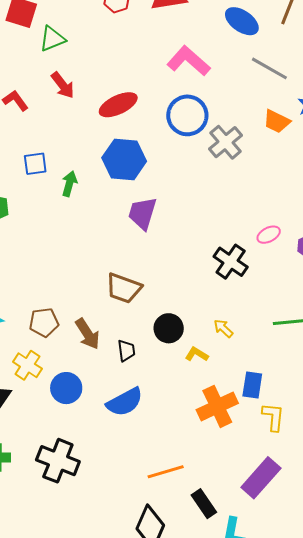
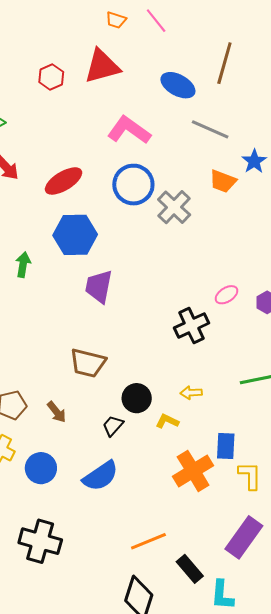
black cross: (231, 262) -> (191, 326), turned 36
yellow arrow: (223, 328) -> (191, 393), turned -40
brown arrow: (88, 334) -> (57, 412), size x0.7
black trapezoid: (126, 351) -> (113, 426), moved, turned -125

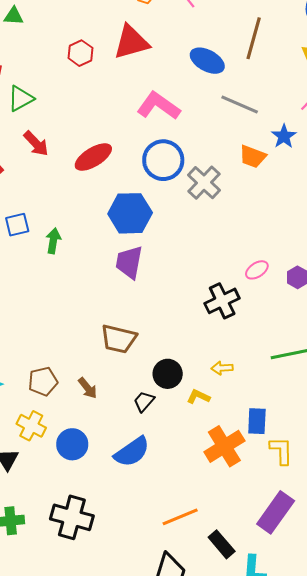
blue hexagon: (75, 235) -> (130, 213), moved

